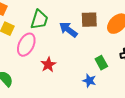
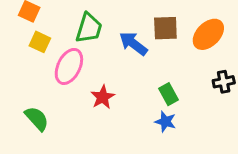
green rectangle: (101, 63) -> (169, 94), moved

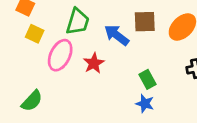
red star: (103, 97) -> (94, 63), moved
green semicircle: (37, 119) -> (32, 101), turned 85

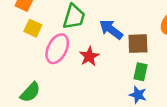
brown square: (145, 22) -> (138, 44), moved
green rectangle: (147, 79) -> (140, 72), turned 42

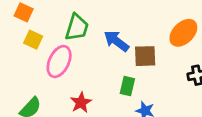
red star: (89, 56) -> (81, 102), moved
green rectangle: (140, 72) -> (127, 86), moved

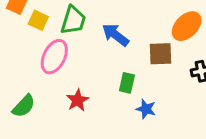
yellow square: (33, 40) -> (38, 20), moved
brown square: (145, 56) -> (160, 54), moved

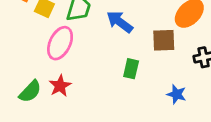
red star: (78, 100) -> (60, 86), moved
blue star: (146, 109) -> (177, 94), moved

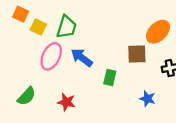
blue arrow: (120, 22) -> (82, 58), moved
red star: (60, 86) -> (66, 102), moved, turned -30

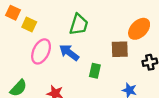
green trapezoid: (66, 27) -> (79, 25), moved

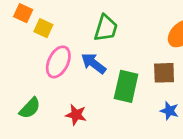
brown square: (120, 49) -> (164, 73), moved
green rectangle: (95, 71) -> (126, 86), size x1.6

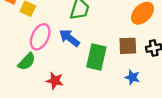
green semicircle: (30, 108) -> (27, 62), moved

